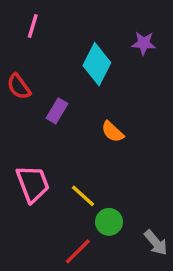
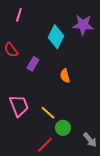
purple star: (144, 43) -> (83, 25), size x1.5
orange semicircle: (112, 132) -> (65, 76), turned 32

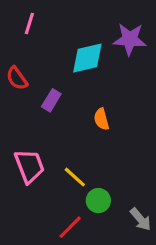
cyan diamond: (56, 37) -> (87, 58), turned 50

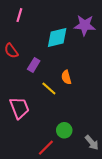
yellow line: (75, 177) -> (49, 88), moved

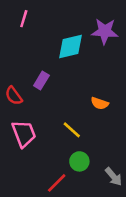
red semicircle: (11, 51) -> (14, 96), moved
orange semicircle: (66, 77) -> (100, 103), moved, turned -56
yellow line: (49, 88) -> (72, 130), moved

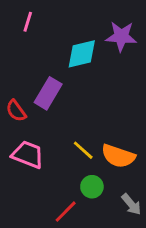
purple rectangle: (41, 81) -> (48, 93), size x1.5
orange semicircle: (100, 103) -> (118, 156), moved, size x1.6
pink trapezoid: (24, 134) -> (28, 155), turned -48

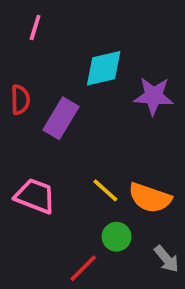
purple star: (121, 36) -> (154, 96), moved
red semicircle: (16, 111) -> (20, 100), moved, turned -145

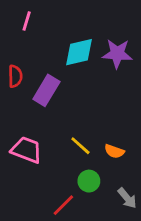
purple star: (154, 96) -> (117, 54), moved
orange semicircle: (150, 198) -> (114, 151), size x0.6

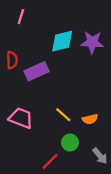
purple rectangle: (46, 90) -> (37, 71), turned 35
orange semicircle: (114, 151) -> (90, 119), turned -32

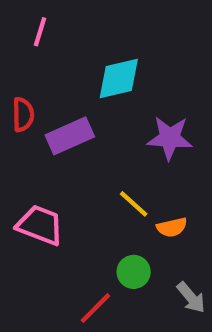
purple star: (92, 42) -> (170, 138), moved
yellow line: (63, 115) -> (134, 204), moved

